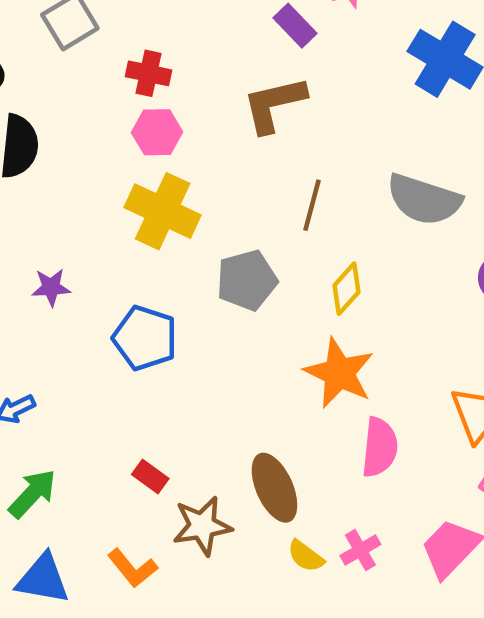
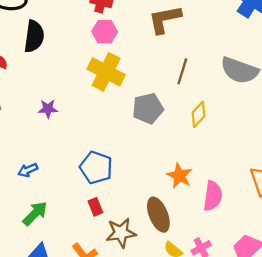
blue pentagon: (145, 338) -> (96, 168), moved
orange star: (339, 373) -> (179, 176), moved, size x0.7
red rectangle: (150, 477) -> (95, 207), turned 30

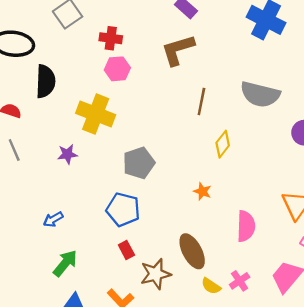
yellow cross: (106, 72) -> (96, 114), moved
gray pentagon: (148, 108) -> (139, 163), moved
orange star: (179, 176) -> (202, 191), moved, size x0.7

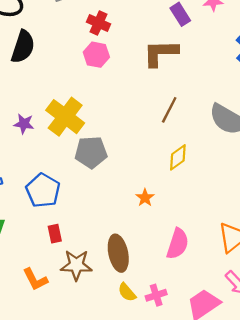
yellow cross: (96, 114) -> (65, 117), moved
blue pentagon: (123, 210) -> (43, 190), moved

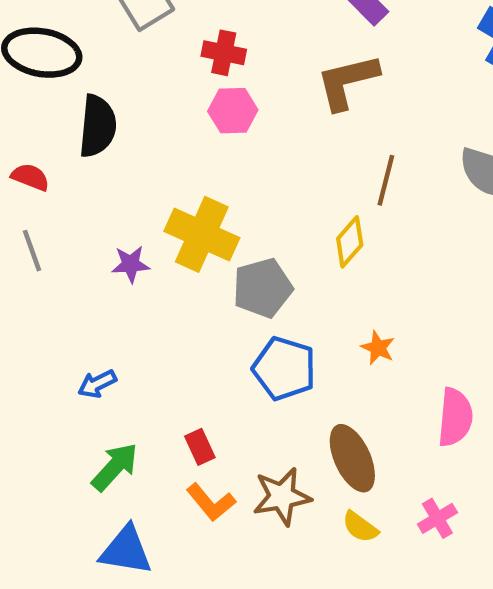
yellow diamond: (178, 157) -> (350, 242), moved
blue pentagon: (43, 190) -> (284, 368), moved
red rectangle: (55, 234) -> (200, 447), moved
orange L-shape: (35, 279) -> (211, 502), moved
yellow semicircle: (127, 292) -> (360, 527), moved

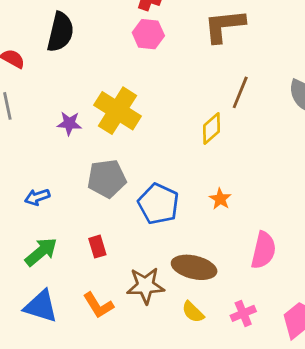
gray pentagon: (263, 288) -> (107, 179), moved
brown ellipse: (352, 458) -> (194, 267), turned -60
orange L-shape: (211, 502) -> (98, 305), moved

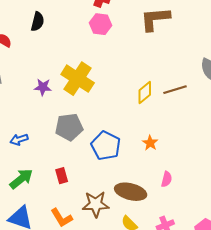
black semicircle: (60, 32) -> (38, 22), size x0.7
brown line: (240, 92) -> (175, 90), moved, turned 50
pink semicircle: (263, 250) -> (167, 179), moved, size x0.6

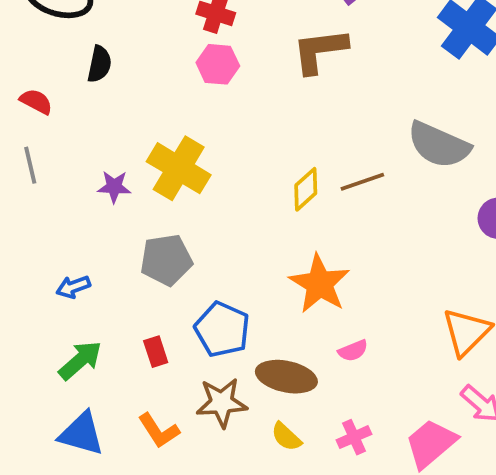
orange star: (150, 143) -> (320, 284), size x2.0
blue pentagon: (106, 146) -> (222, 329), moved
pink semicircle: (167, 179) -> (353, 351), turned 56

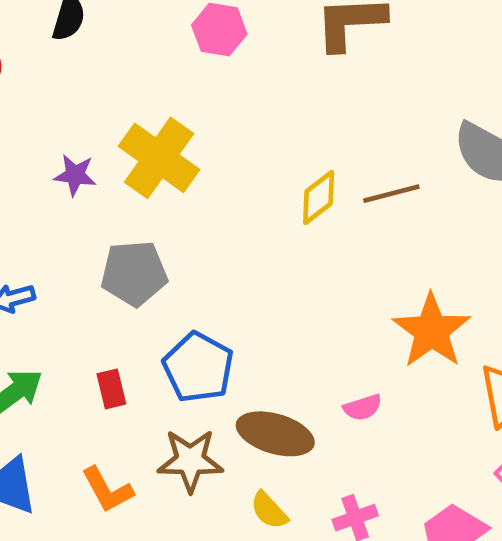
orange star: (320, 284) -> (432, 331), moved

